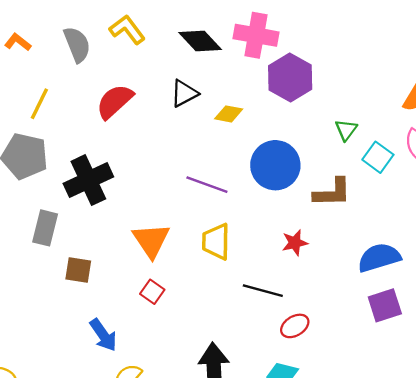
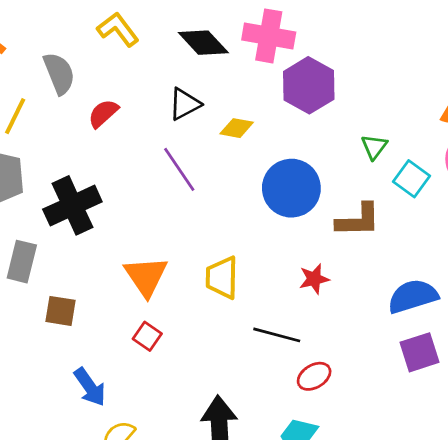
gray semicircle: (77, 44) -> (59, 73), moved
red semicircle: (115, 101) -> (103, 113), size x0.7
purple line: (207, 185) -> (179, 169), moved, turned 36

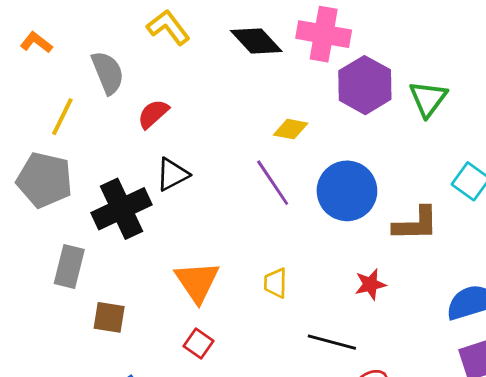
black triangle: (185, 104) -> (172, 174), moved
green triangle: (374, 147) -> (428, 99), moved, size x1.4
purple line: (179, 169) -> (273, 183), moved
yellow trapezoid: (222, 278) -> (275, 283), size x0.7

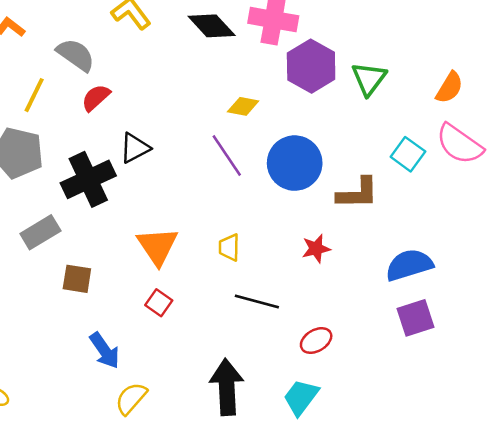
gray semicircle: (108, 73) -> (76, 55), turned -33
red semicircle: (153, 114) -> (96, 98), moved
gray rectangle: (69, 267) -> (40, 232), turned 45
black line: (332, 342) -> (257, 301), moved

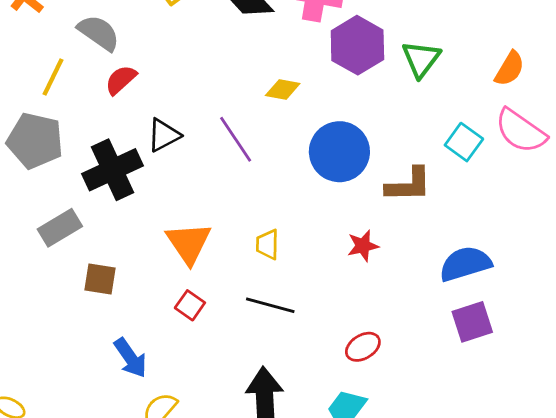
purple line: (227, 155) -> (236, 139), moved
black line: (257, 301) -> (270, 305), moved

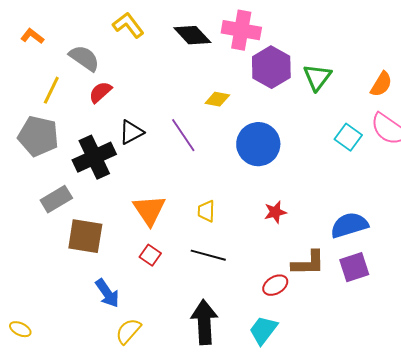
brown L-shape: (409, 185) -> (308, 263), moved
brown square: (100, 279) -> (85, 236), size x1.5

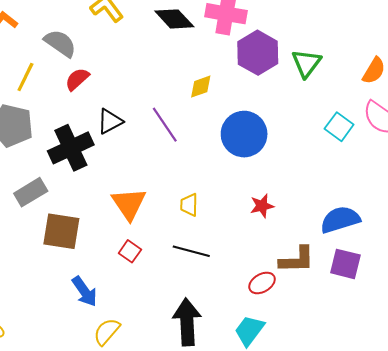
yellow diamond: (217, 99) -> (201, 87), turned -30
purple square: (354, 267) -> (345, 264), turned 32

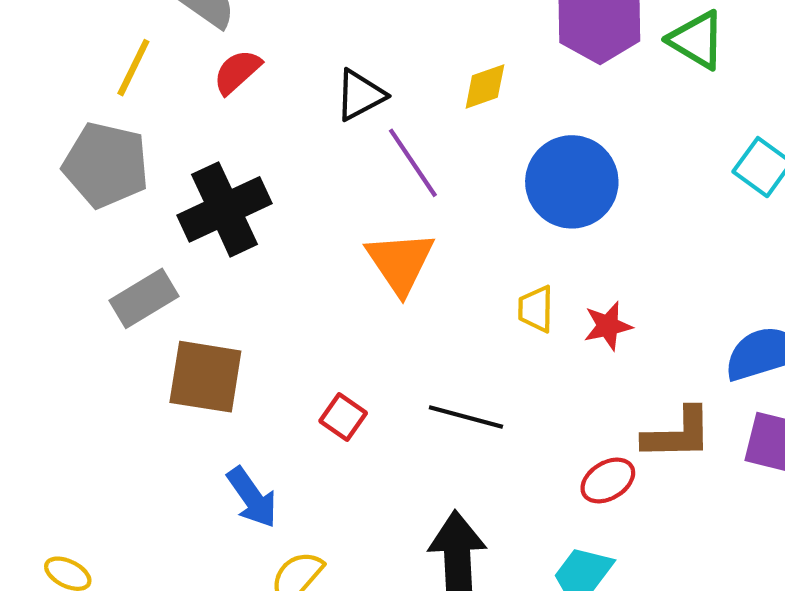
green triangle: (306, 63) -> (697, 40), turned -36
black triangle: (110, 121) -> (360, 95), moved
orange triangle: (129, 204) -> (400, 262), moved
yellow trapezoid: (189, 205) -> (536, 309), moved

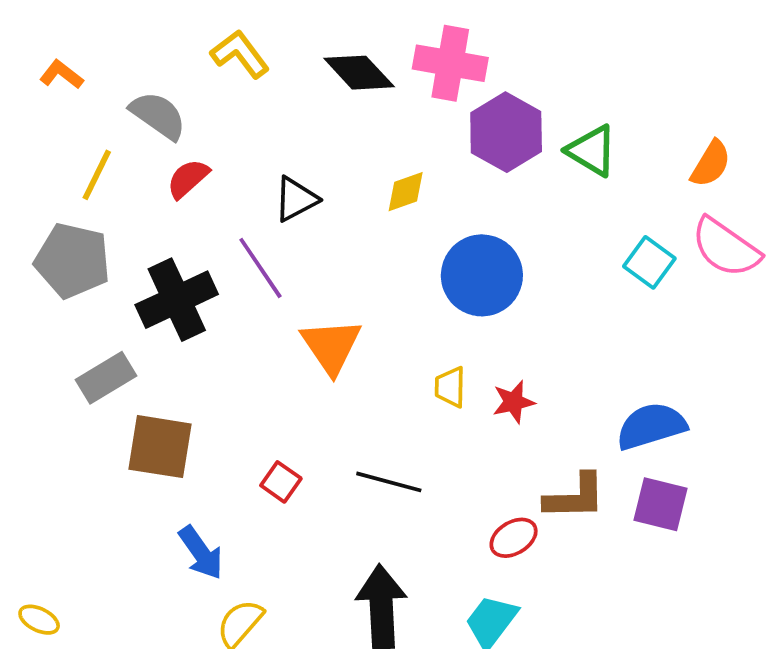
purple line: (413, 163) -> (260, 268), moved

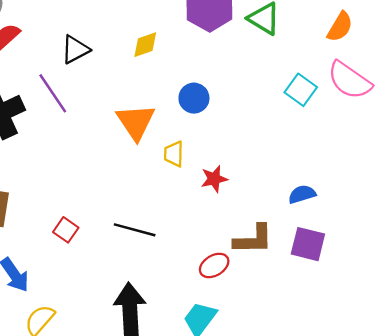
blue circle: (482, 275) -> (194, 98), size x0.6
orange triangle: (331, 346) -> (136, 122), moved
yellow trapezoid: (450, 387) -> (174, 154), moved
blue semicircle: (651, 426) -> (302, 194), size x0.6

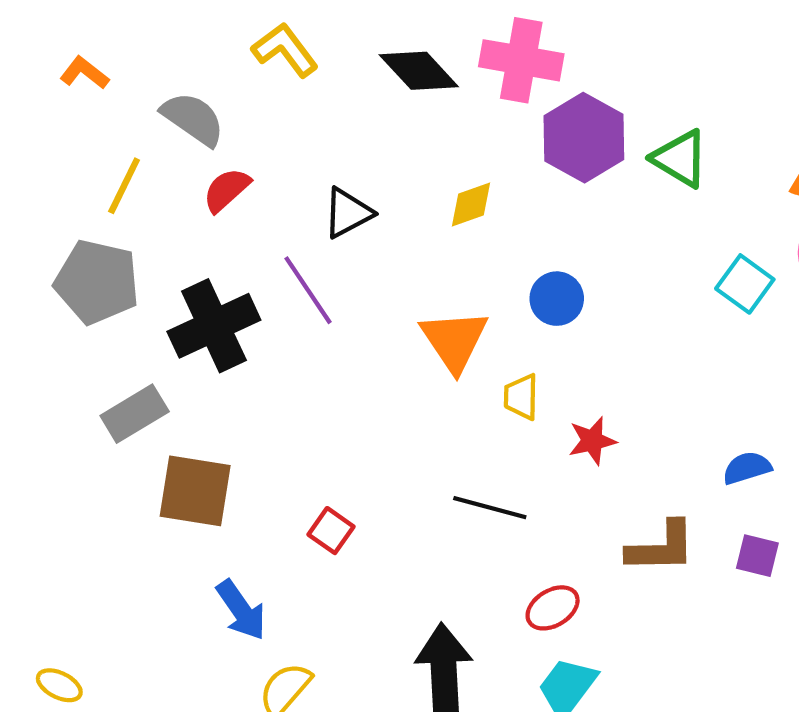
black line: (135, 230) -> (490, 508), moved
purple square: (308, 244) -> (757, 556), size x0.7
red ellipse: (214, 265) -> (553, 608), moved

